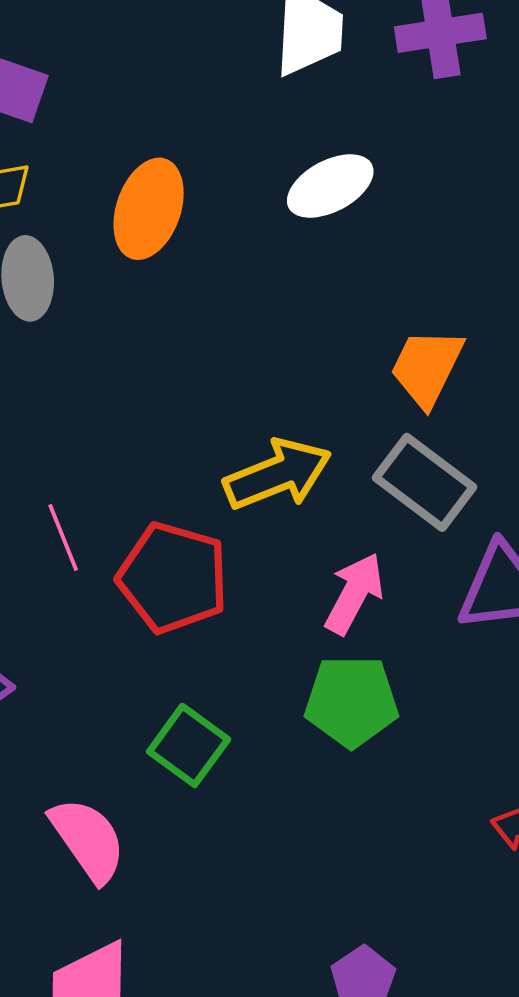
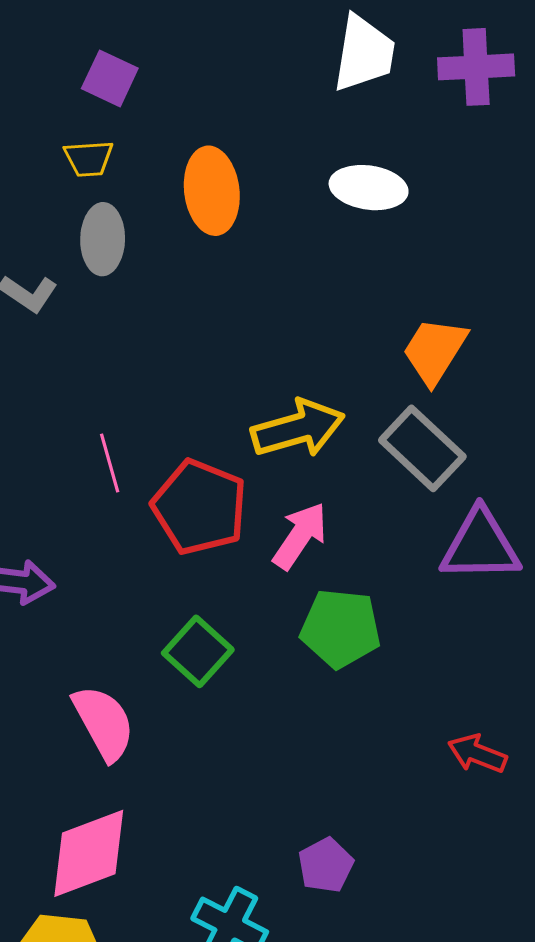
white ellipse: (330, 186) -> (369, 188), turned 30
orange ellipse: (149, 209) -> (212, 191), turned -32
pink arrow: (354, 593) -> (300, 536), moved

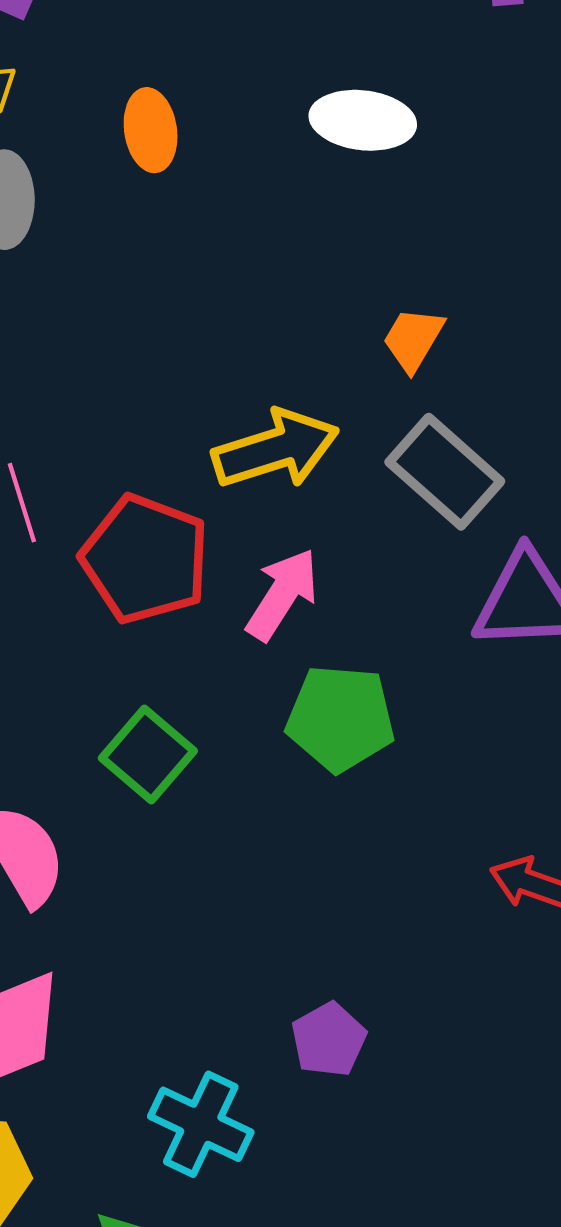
orange ellipse: (212, 191) -> (151, 130), size x0.7
orange trapezoid: (435, 351) -> (413, 339), moved, size x0.7

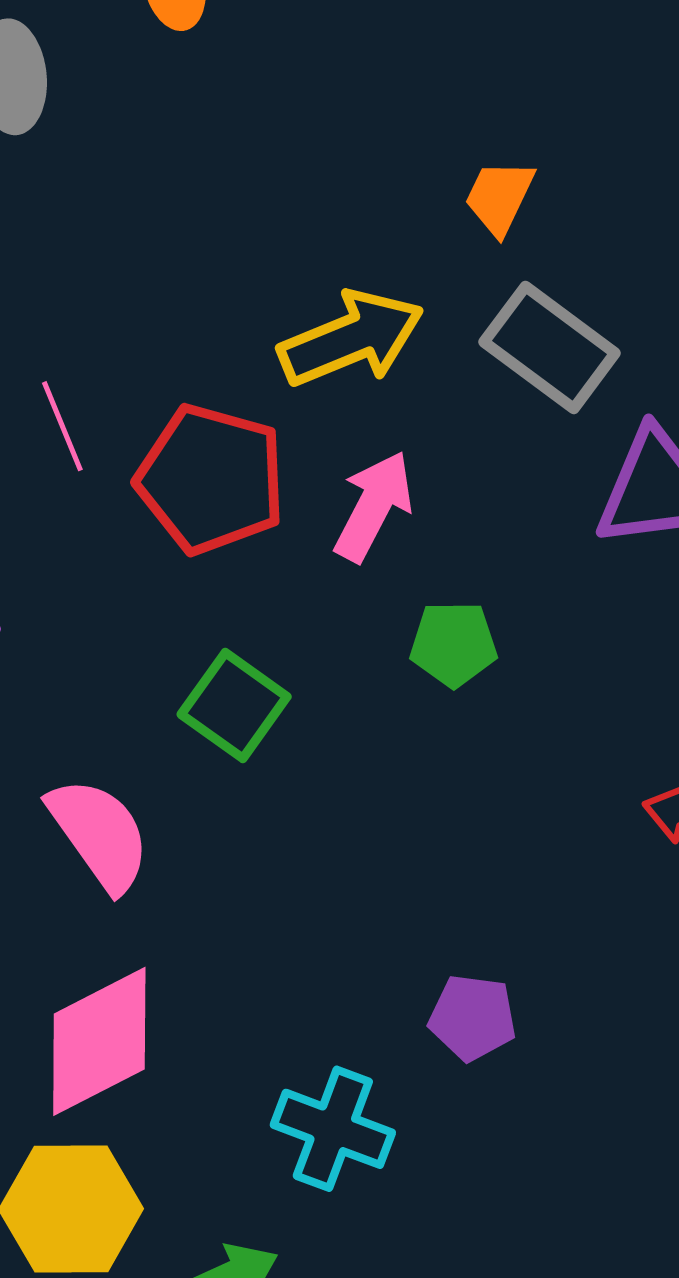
green pentagon: (340, 718) -> (454, 644), size x0.7
purple pentagon: (329, 1040) -> (473, 1018), turned -30

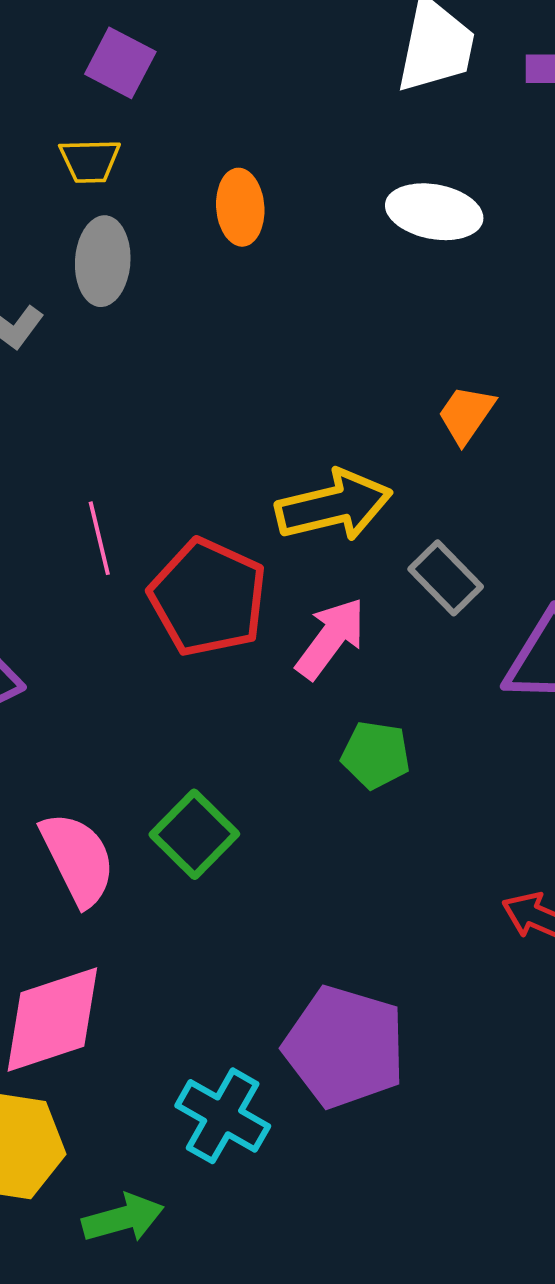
gray rectangle: (550, 348) -> (446, 578), moved, size x0.7
green square: (234, 706) -> (194, 834), moved
purple pentagon: (473, 1018) -> (345, 1047), size x1.8

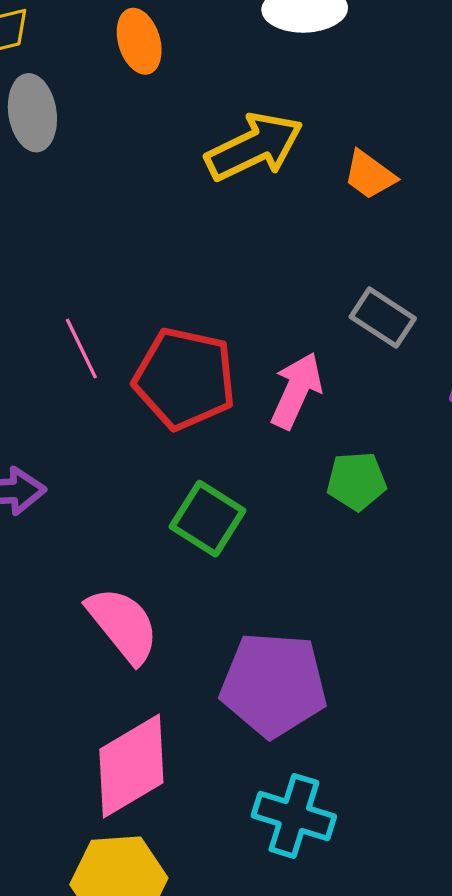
orange trapezoid: (466, 414) -> (370, 175), turned -76
yellow arrow: (334, 506) -> (254, 147), moved
green square: (194, 834) -> (207, 519), moved
purple pentagon: (345, 1047) -> (274, 685), moved

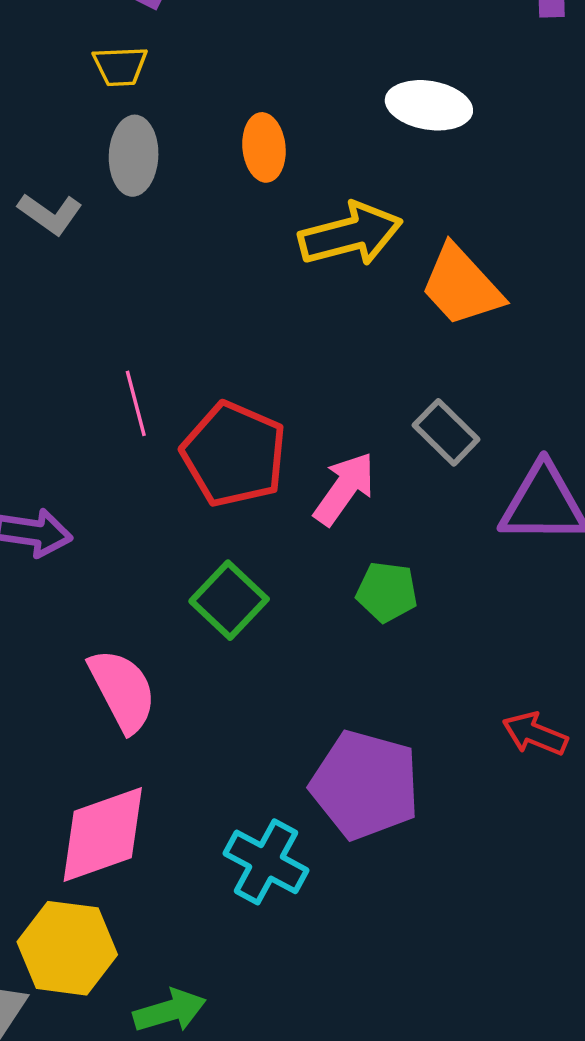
orange ellipse: (139, 41) -> (264, 147), moved
orange trapezoid: (370, 175) -> (461, 286), size x1.6
purple pentagon: (274, 685) -> (365, 785), moved
cyan cross: (294, 816) -> (266, 862), moved

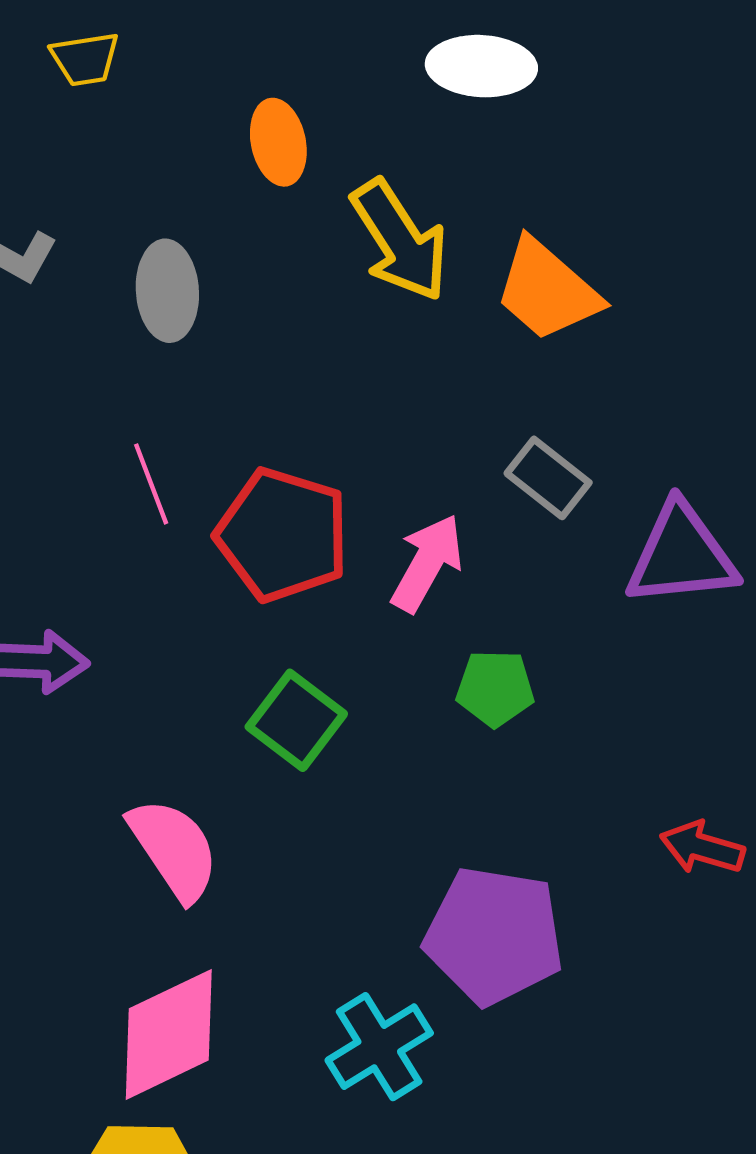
gray ellipse: (134, 156) -> (167, 291), moved
yellow arrow: (350, 234) -> (400, 240), turned 78
cyan cross: (266, 862) -> (379, 1047), turned 36

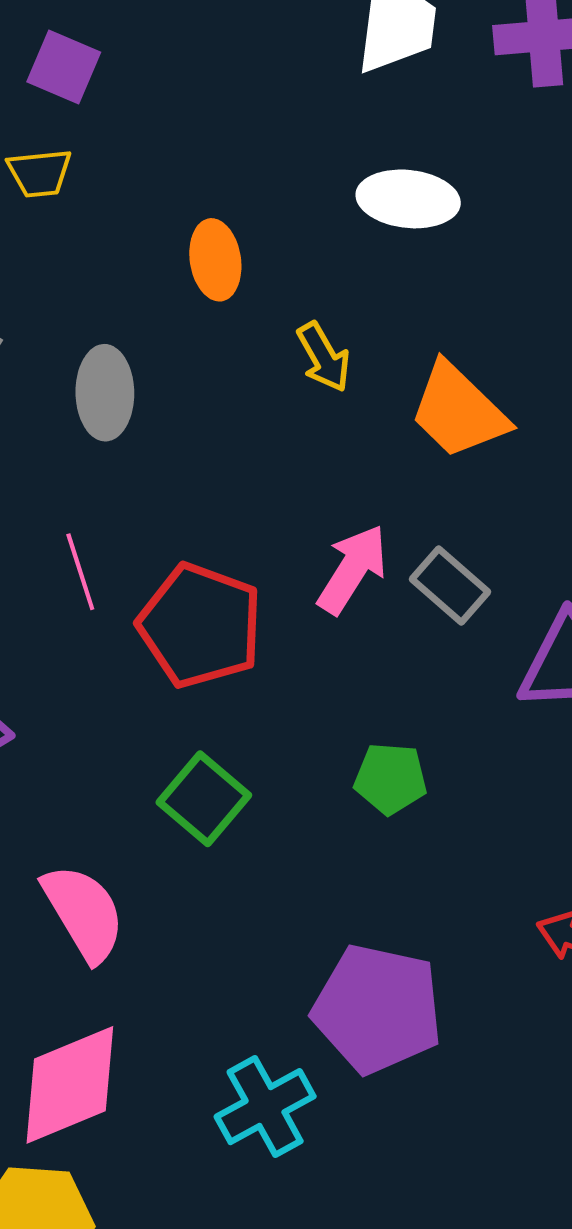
yellow arrow: (400, 240) -> (324, 357), size x0.6
pink arrow: (427, 563) -> (352, 569), moved

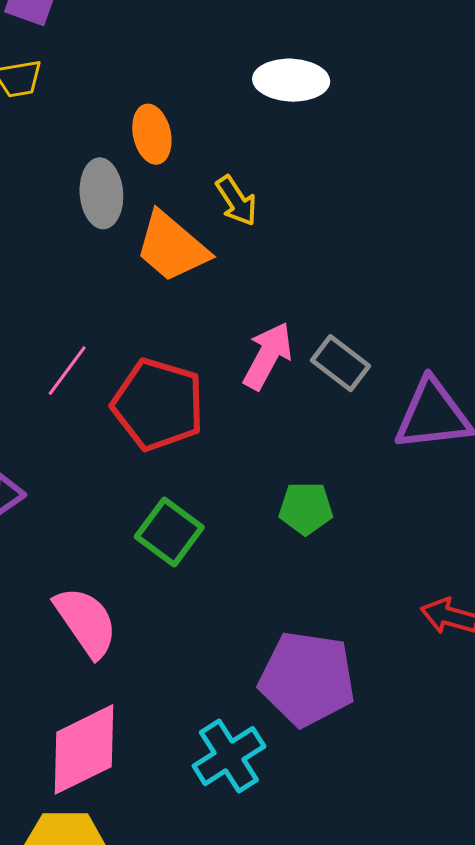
gray ellipse: (105, 393) -> (101, 193), moved
orange trapezoid: (458, 411) -> (172, 247), moved
pink line: (80, 572) -> (67, 371), turned 58

